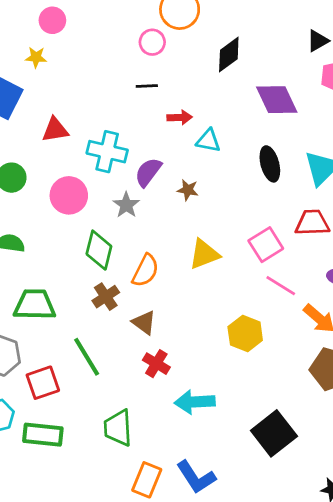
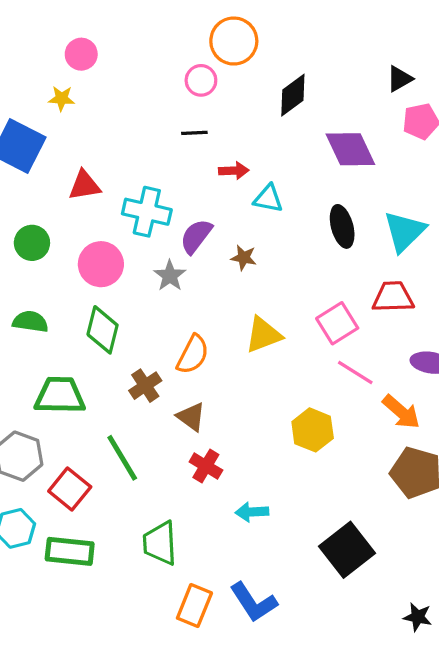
green diamond: (99, 250) -> (103, 330), moved
red square: (43, 383) -> (70, 489), turned -32
cyan arrow: (195, 402) -> (252, 512), size x0.7

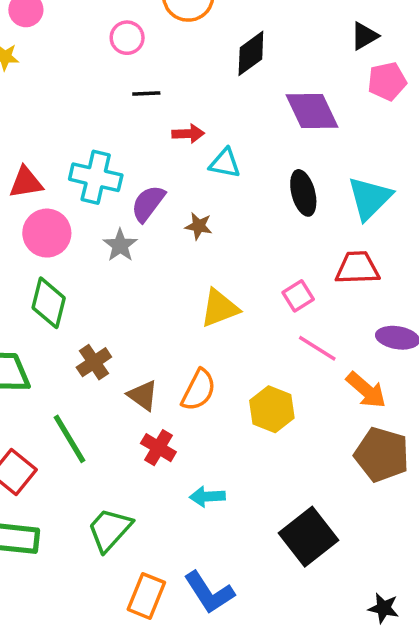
pink circle: (201, 80) -> (127, 38), moved
red triangle: (84, 185) -> (26, 182), moved
pink square: (337, 323) -> (298, 296), size x0.7
orange semicircle: (193, 354) -> (199, 390), moved
green trapezoid: (160, 543) -> (110, 530), turned 45

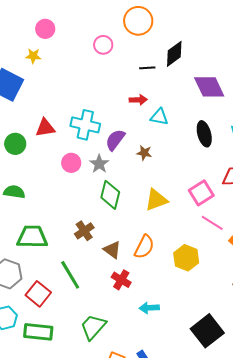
black line: (146, 93) -> (147, 68), moved
pink circle: (47, 233) -> (71, 163), moved, size x0.7
pink square: (298, 296) -> (201, 193), size x1.4
green diamond: (49, 303) -> (110, 195), moved

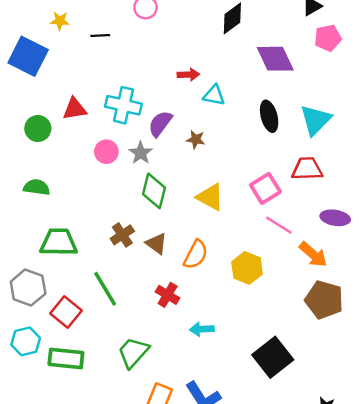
black line: (147, 68) -> (100, 35), moved
yellow triangle: (156, 200) -> (210, 197), turned 50
brown triangle: (112, 250) -> (157, 243), moved

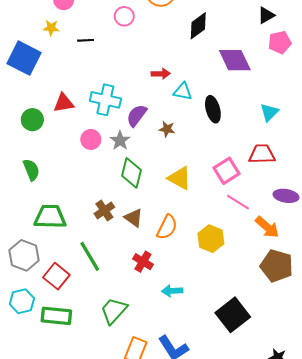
black ellipse: (269, 116) -> (213, 109), moved
cyan triangle: (316, 120) -> (269, 112), size x0.7
green semicircle: (37, 187) -> (31, 170), turned 60

